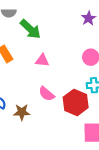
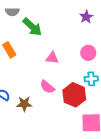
pink triangle: (42, 60) -> (52, 58), moved

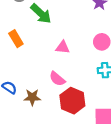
red hexagon: (74, 95) -> (72, 101), moved

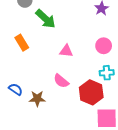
red hexagon: (72, 101) -> (91, 92), moved

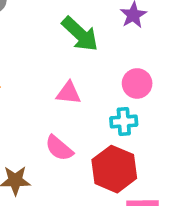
green arrow: (46, 19) -> (80, 34), moved
cyan cross: (107, 73) -> (124, 122), moved

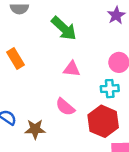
green arrow: (80, 34) -> (64, 28), moved

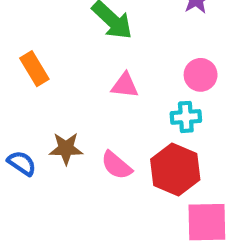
pink semicircle: (65, 107) -> (116, 165), moved
brown star: (35, 129) -> (66, 148), moved

